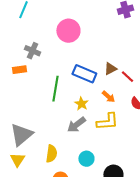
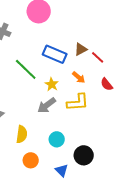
green line: (55, 89) -> (26, 69), turned -55

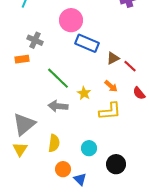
blue rectangle: (55, 54) -> (87, 43), moved
gray arrow: (47, 105) -> (58, 106), moved, turned 42
blue triangle: (62, 170) -> (80, 179), moved

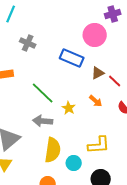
pink circle: (71, 20) -> (95, 35), moved
gray cross: (35, 40) -> (28, 43), moved
yellow L-shape: (110, 111) -> (99, 145), moved
yellow semicircle: (54, 143) -> (53, 150), moved, size x1.4

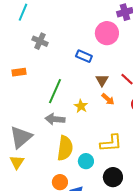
blue rectangle: (72, 58) -> (84, 56), size x0.7
brown triangle: (98, 73) -> (102, 80), moved, turned -32
green line: (43, 93) -> (55, 91), turned 70

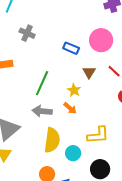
pink circle: (107, 33) -> (101, 40), moved
orange arrow: (108, 99) -> (70, 108), moved
yellow star: (81, 106) -> (74, 90), moved

